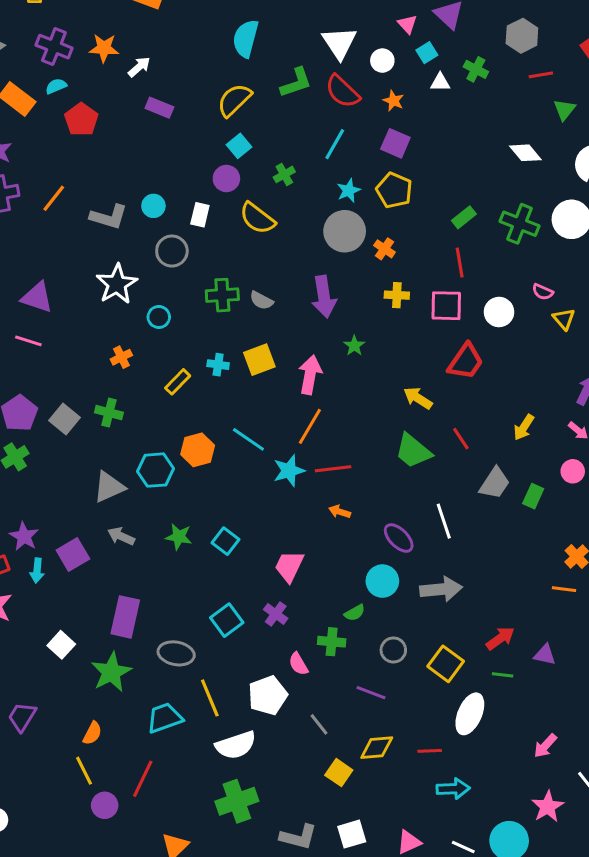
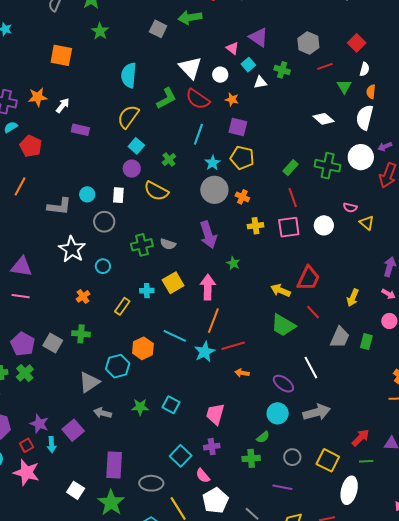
orange line: (54, 198) -> (20, 186), moved
red trapezoid: (466, 362) -> (308, 278), moved
purple cross: (276, 614) -> (212, 447), turned -35
pink semicircle: (298, 664) -> (203, 476), moved

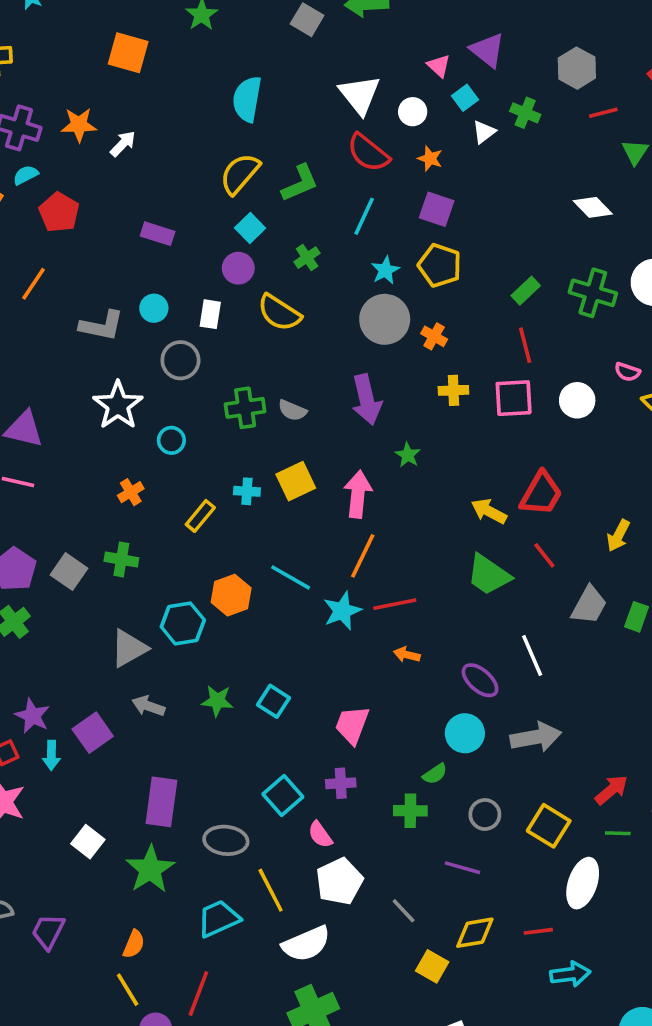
white triangle: (260, 82) -> (484, 132), turned -32
green L-shape: (166, 98) -> (300, 183), moved
purple rectangle: (80, 130) -> (158, 234), moved

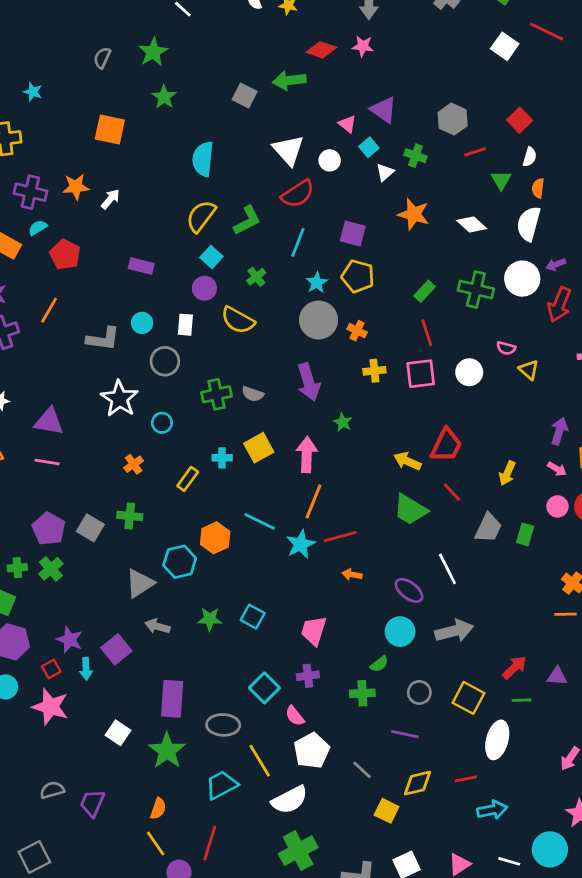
red semicircle: (368, 153) -> (298, 194), turned -68
orange star: (430, 159) -> (414, 214), moved, size x1.6

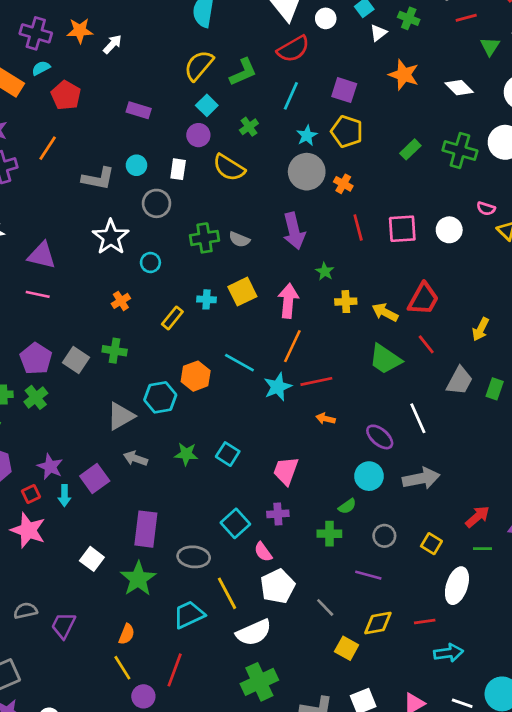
red line: (427, 333) -> (358, 228), moved
yellow cross: (374, 371) -> (346, 302), moved
yellow square: (468, 698) -> (431, 544), size x0.7

